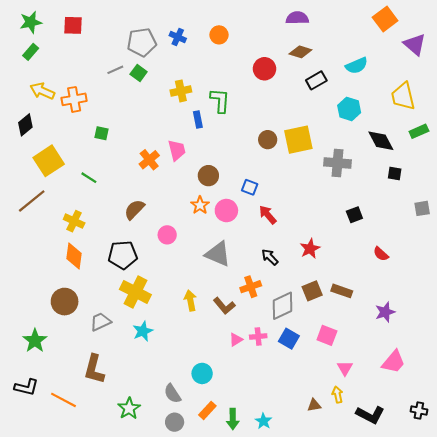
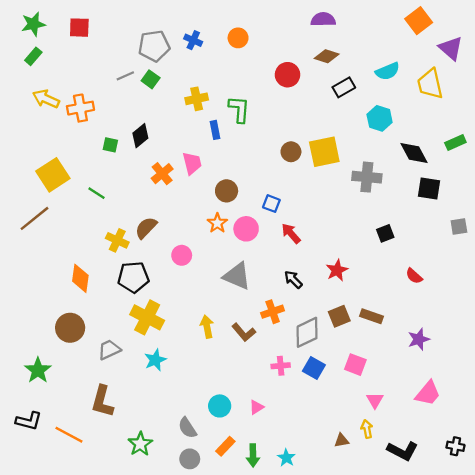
yellow trapezoid: (403, 96) -> (430, 84), moved
black diamond: (25, 125) -> (140, 136), moved
black square: (395, 174) -> (429, 189), size x1.5
yellow cross: (74, 221) -> (117, 240), moved
pink triangle: (236, 340) -> (256, 407), moved

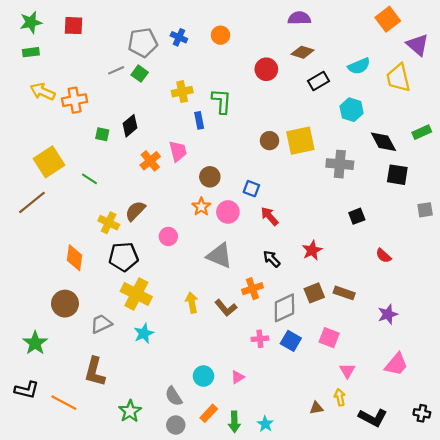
green rectangle: (33, 56) -> (31, 52), turned 42

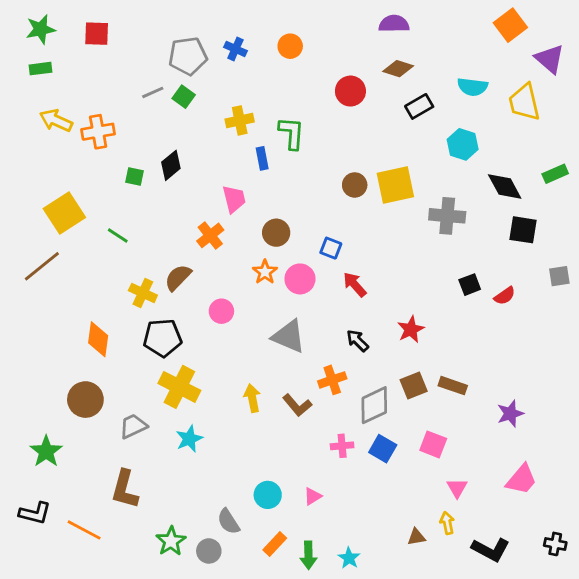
cyan semicircle: (359, 66) -> (472, 87), turned 30
orange cross: (150, 161) -> (210, 235), moved
red semicircle: (383, 256) -> (505, 296), moved, turned -77
gray circle: (176, 425) -> (209, 551), moved

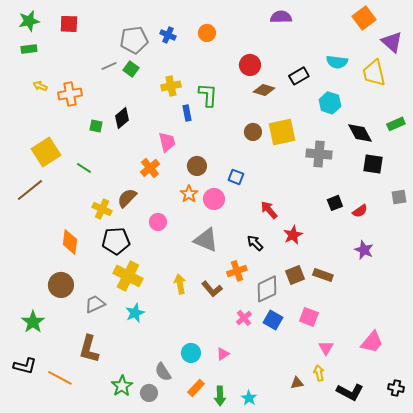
brown diamond: (398, 69) -> (264, 90), moved
yellow arrow: (56, 120) -> (40, 86), size x0.6
red arrow: (355, 285) -> (269, 210), moved
purple star: (510, 414) -> (364, 250), moved, turned -30
pink cross: (342, 446) -> (244, 318), turned -35

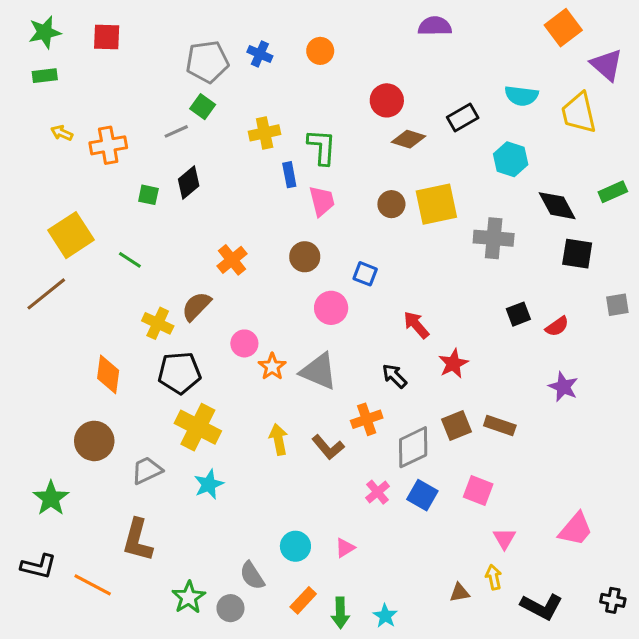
gray line: (109, 66) -> (176, 131), moved
pink trapezoid: (167, 142) -> (322, 201), moved
orange star: (189, 194) -> (272, 367), moved

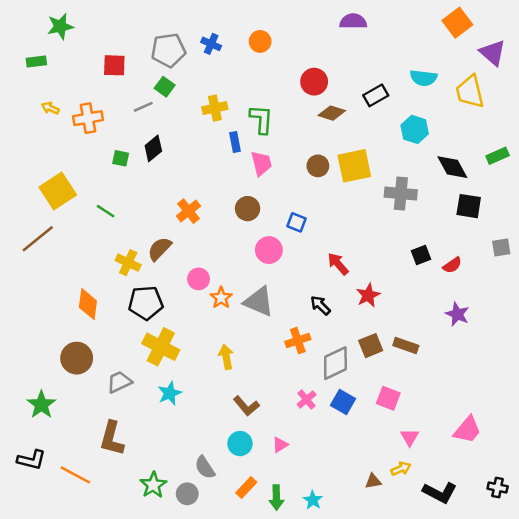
green star: (45, 32) -> (60, 26), moved
red square: (107, 37) -> (114, 65), moved
brown L-shape: (328, 447) -> (246, 406), moved
yellow arrow: (494, 577) -> (401, 469), turned 78

